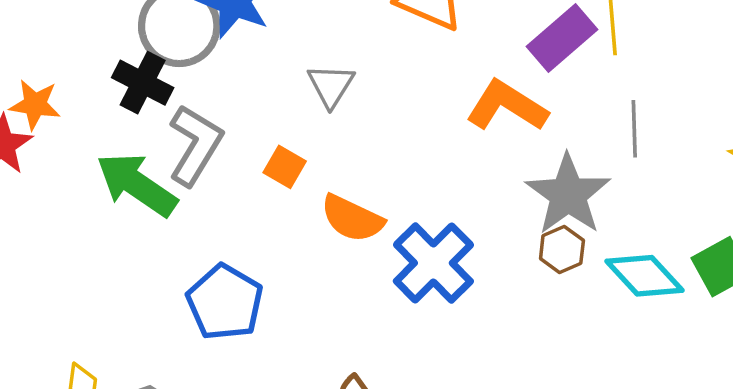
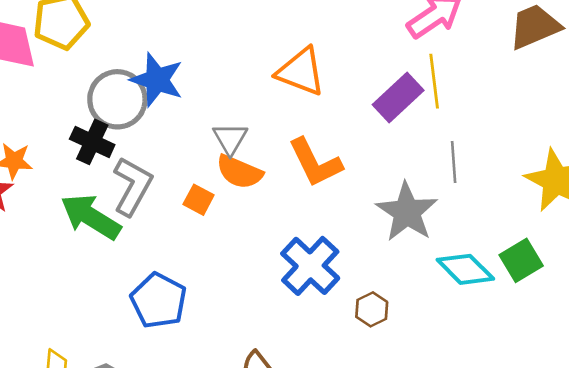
orange L-shape: (507, 106) -> (315, 163), moved, turned -146
orange semicircle: (352, 218) -> (239, 172), moved
brown hexagon: (562, 249) -> (372, 309), moved

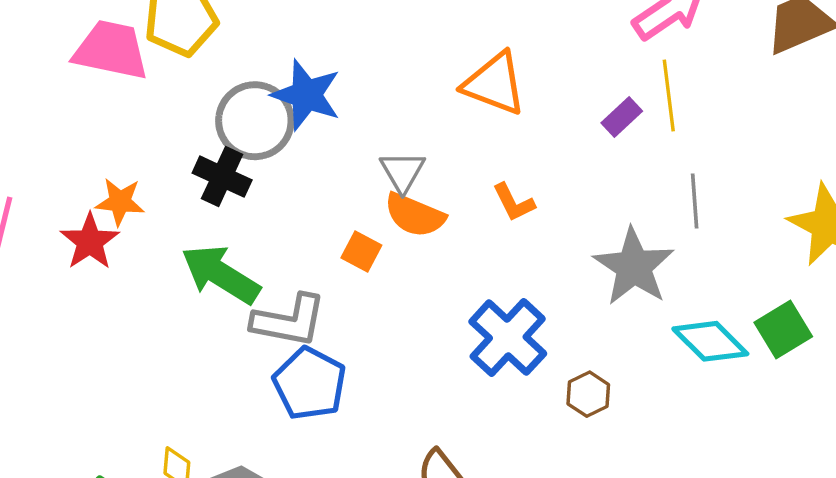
purple rectangle: (398, 97) -> (622, 117), size x0.6
orange L-shape: (315, 163) -> (514, 202), size x0.6
gray L-shape: (132, 186) -> (289, 321), moved, turned 72

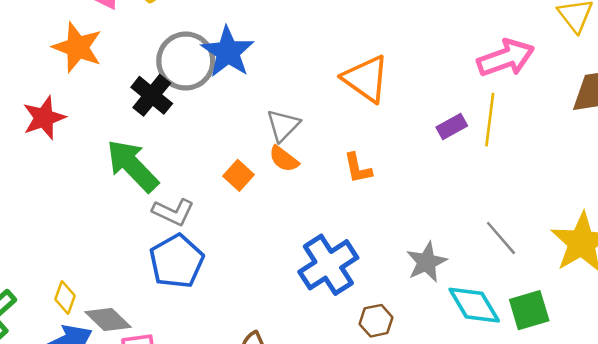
gray line: (695, 201) -> (501, 238), moved, turned -51
orange star: (120, 202) -> (77, 47), moved, size x1.4
orange semicircle: (415, 215) -> (284, 159), size x0.7
gray star: (634, 267) -> (427, 262), moved, size x0.7
gray L-shape: (289, 321) -> (173, 212), size x0.7

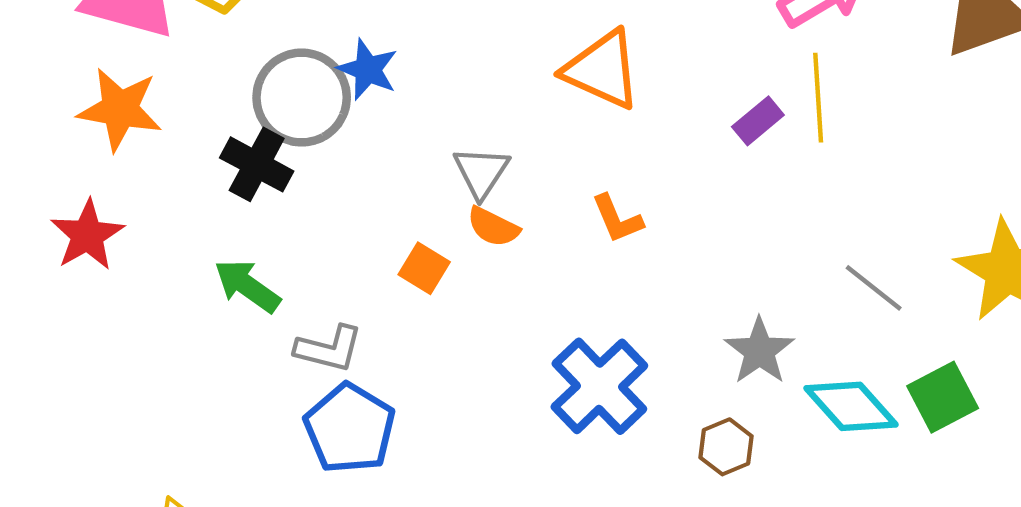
blue star: (228, 52) -> (368, 69), size x0.7
green arrow: (132, 166) -> (247, 286), size x0.7
brown hexagon: (376, 321) -> (726, 447), moved

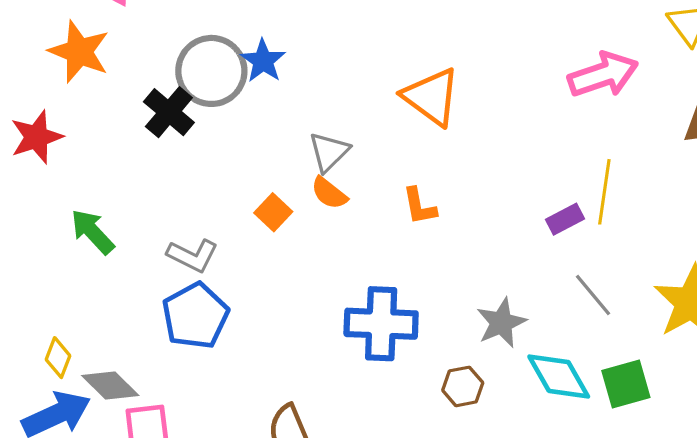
yellow line: (818, 98) -> (604, 192), moved
purple rectangle: (758, 121) -> (565, 219), moved
green arrow: (247, 286) -> (92, 232), moved
blue cross: (599, 386) -> (381, 324), turned 34

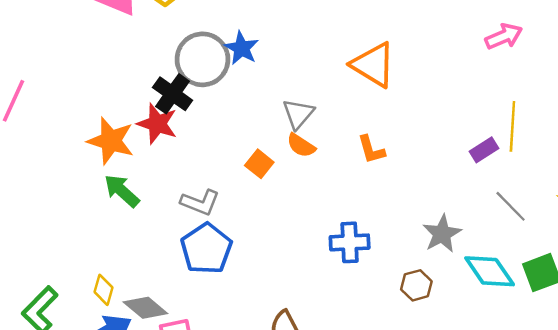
orange star: (79, 52) -> (111, 141), moved
pink arrow: (603, 75) -> (504, 36), size x0.7
red star: (37, 137) -> (157, 124), moved, turned -30
blue cross: (381, 324) -> (350, 242), size x0.7

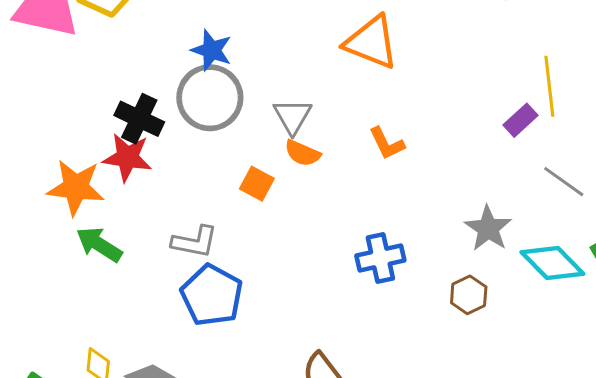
gray circle: (202, 59) -> (210, 98), moved

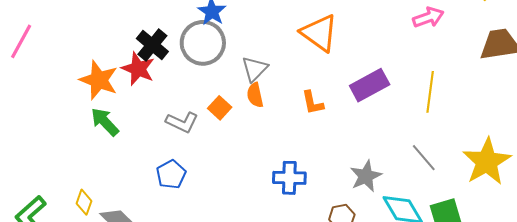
purple rectangle: (520, 120) -> (370, 85), moved, size x1.6
orange semicircle: (302, 153) -> (255, 95), turned 40
gray L-shape: (195, 242) -> (182, 122), moved
blue pentagon: (212, 295) -> (171, 174), size x0.7

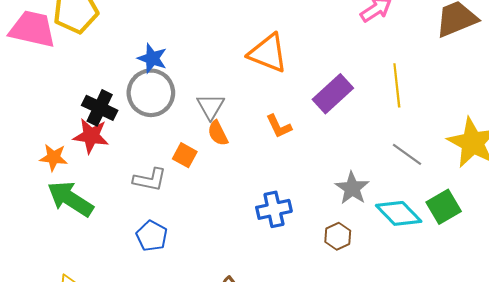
orange star: (99, 80) -> (54, 157), size x0.7
green arrow: (105, 122) -> (70, 199), size x1.4

